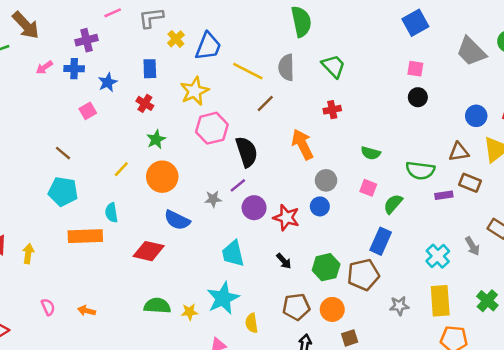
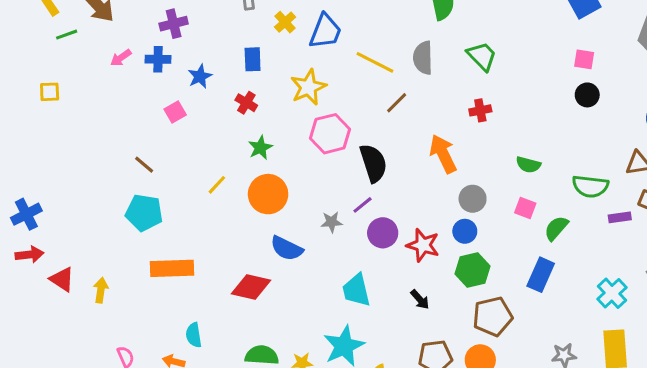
cyan semicircle: (111, 213) -> (194, 335), moved
green hexagon: (326, 267) -> (473, 270), moved
brown pentagon: (363, 275) -> (493, 316), moved

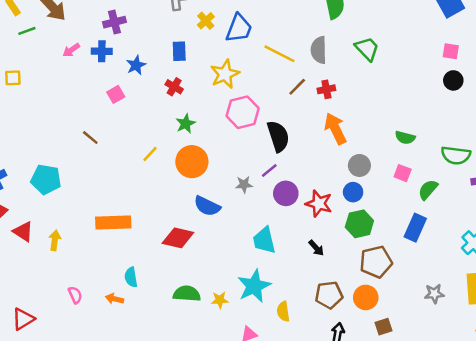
red cross: (480, 110) -> (326, 89), moved
cyan pentagon: (144, 213) -> (46, 179), moved

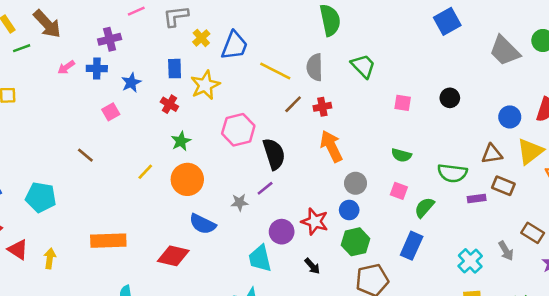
pink square: (451, 51) -> (403, 103), moved
yellow star: (225, 74) -> (205, 85), moved
purple circle: (286, 193) -> (282, 232), moved

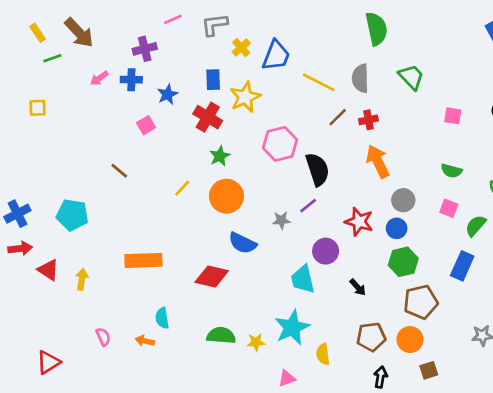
red cross: (169, 104) -> (208, 117), size x1.5
red star: (315, 221) -> (359, 222), moved

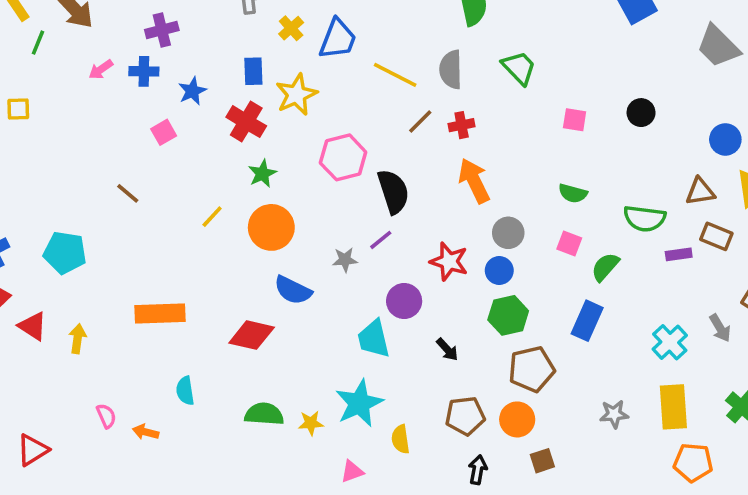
green line: (52, 58) -> (38, 43), turned -48
orange arrow: (145, 341) -> (146, 432), moved

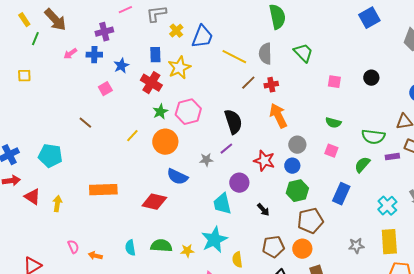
pink hexagon: (343, 157) -> (188, 112), moved
green semicircle: (605, 267) -> (362, 165), moved
cyan semicircle: (185, 391) -> (130, 248), moved

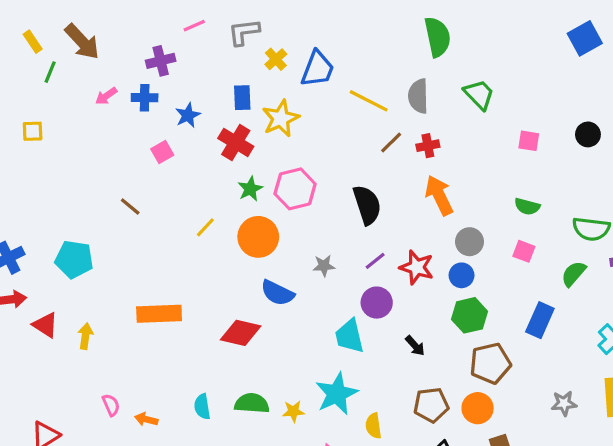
purple line: (226, 149) -> (375, 261), moved

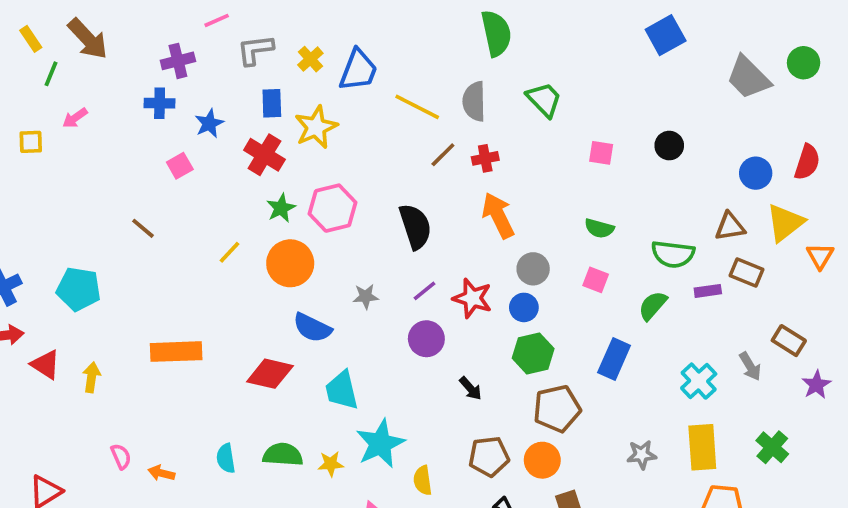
gray L-shape: (244, 32) -> (255, 50), moved
pink arrow: (106, 96) -> (75, 118), moved
cyan trapezoid: (349, 336) -> (342, 390), moved

